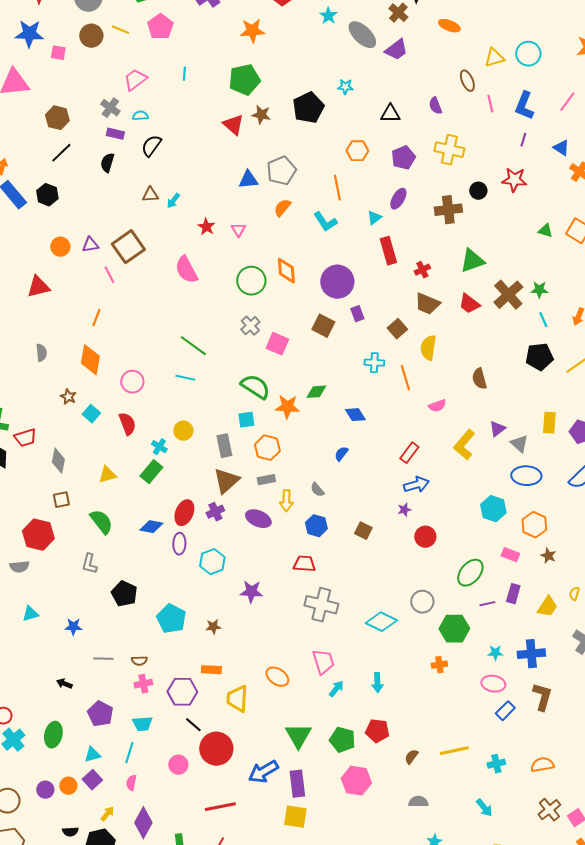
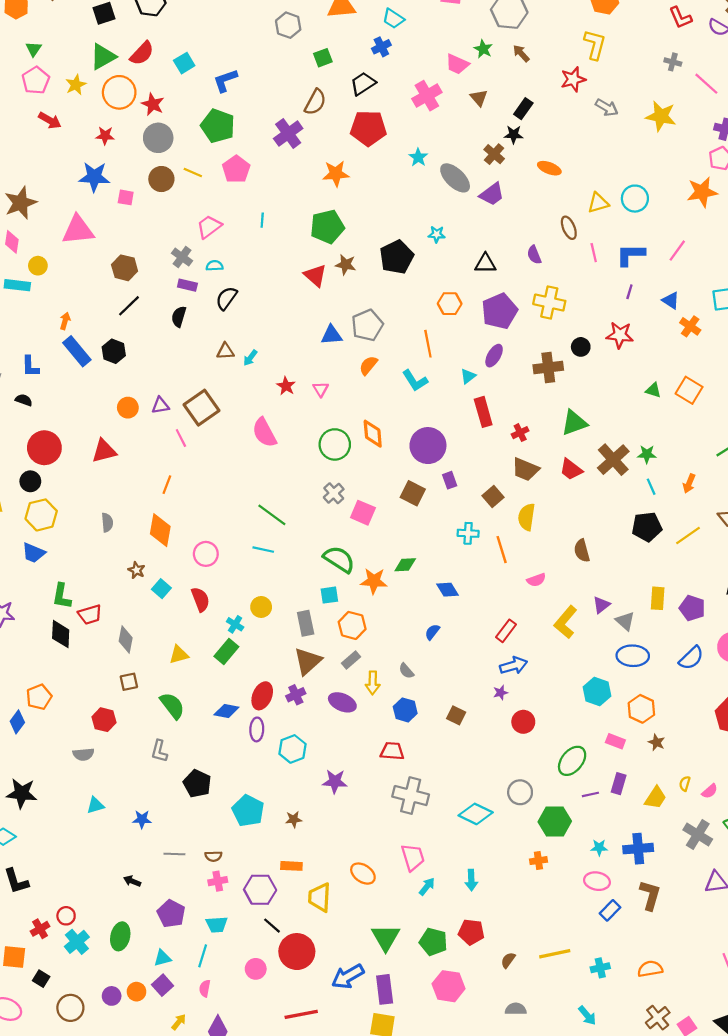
blue L-shape: (524, 106) -> (631, 255), turned 68
purple pentagon: (403, 158) -> (499, 311), size x1.4
gray rectangle: (266, 480) -> (351, 660), turned -30
red hexagon: (38, 535) -> (104, 720), size x0.7

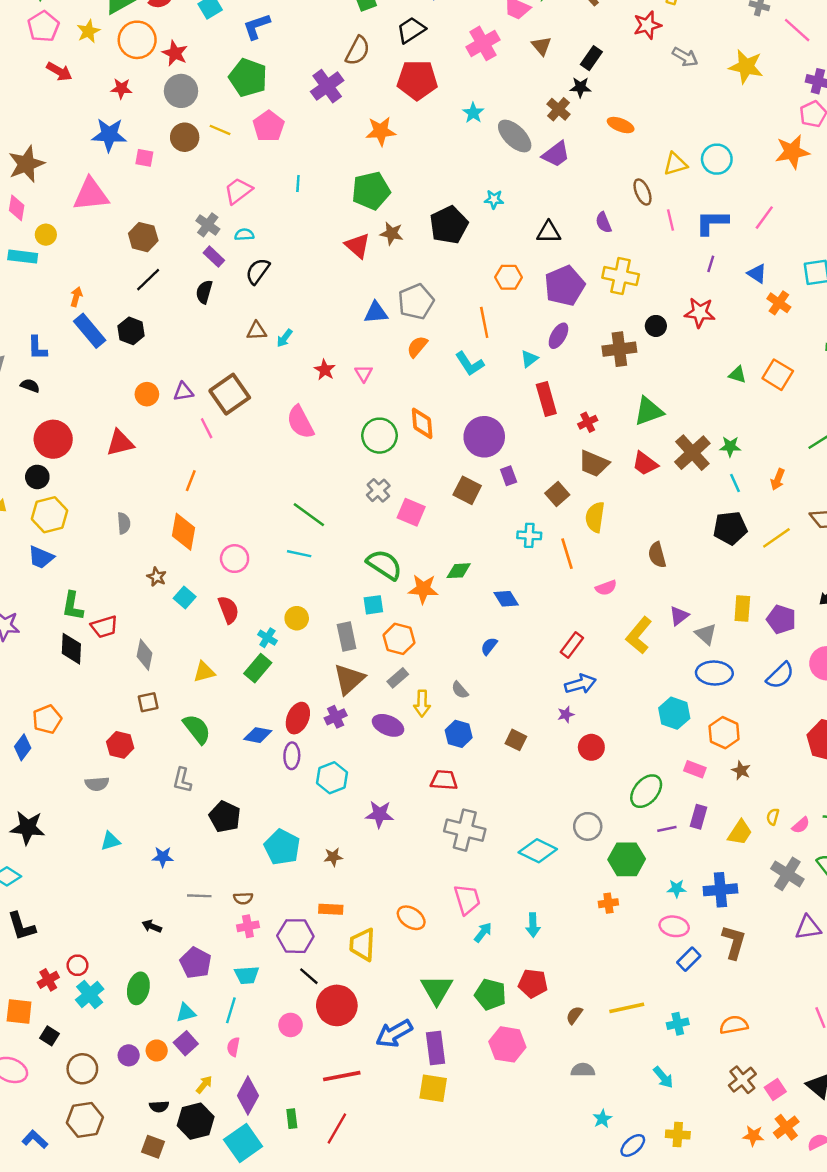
purple rectangle: (187, 285) -> (214, 257), turned 30

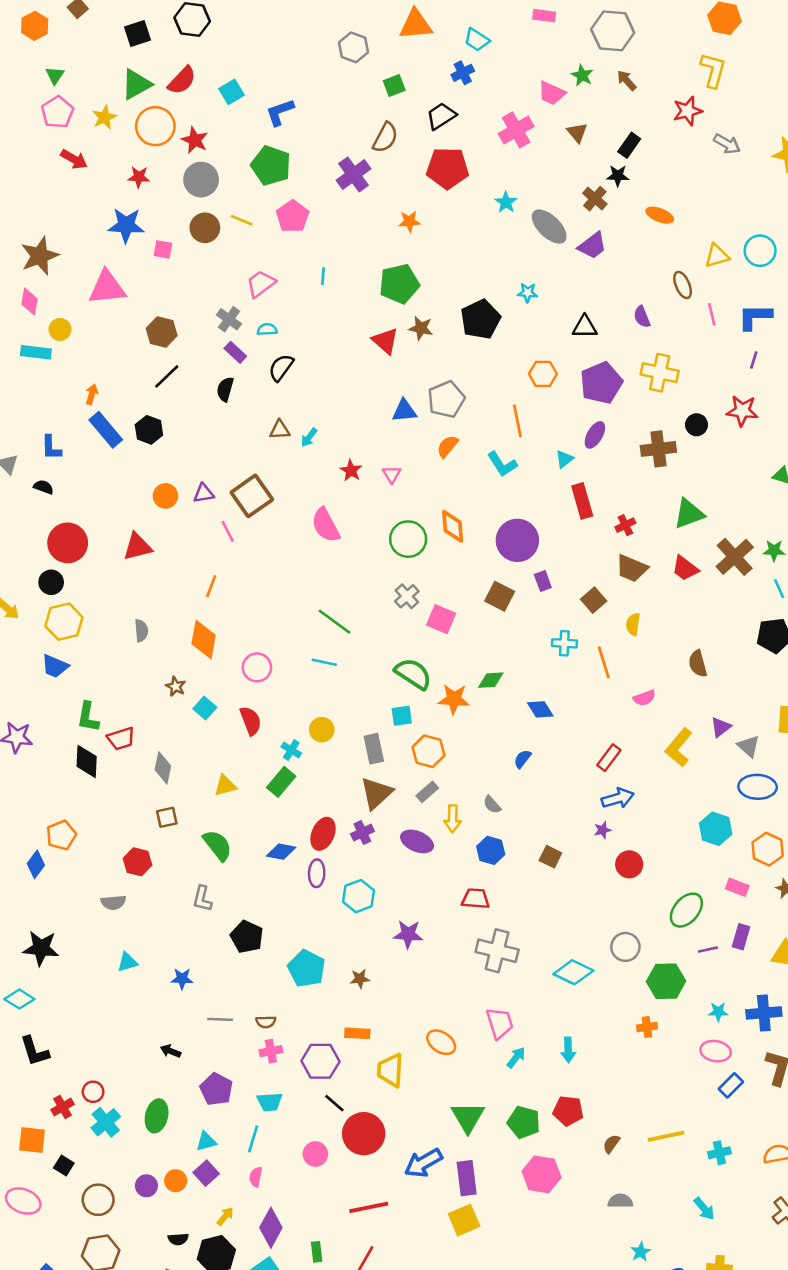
orange star: (381, 131) -> (409, 221), size x0.7
yellow semicircle: (595, 517) -> (633, 624), size x0.7
yellow square: (433, 1088) -> (464, 1220), turned -32

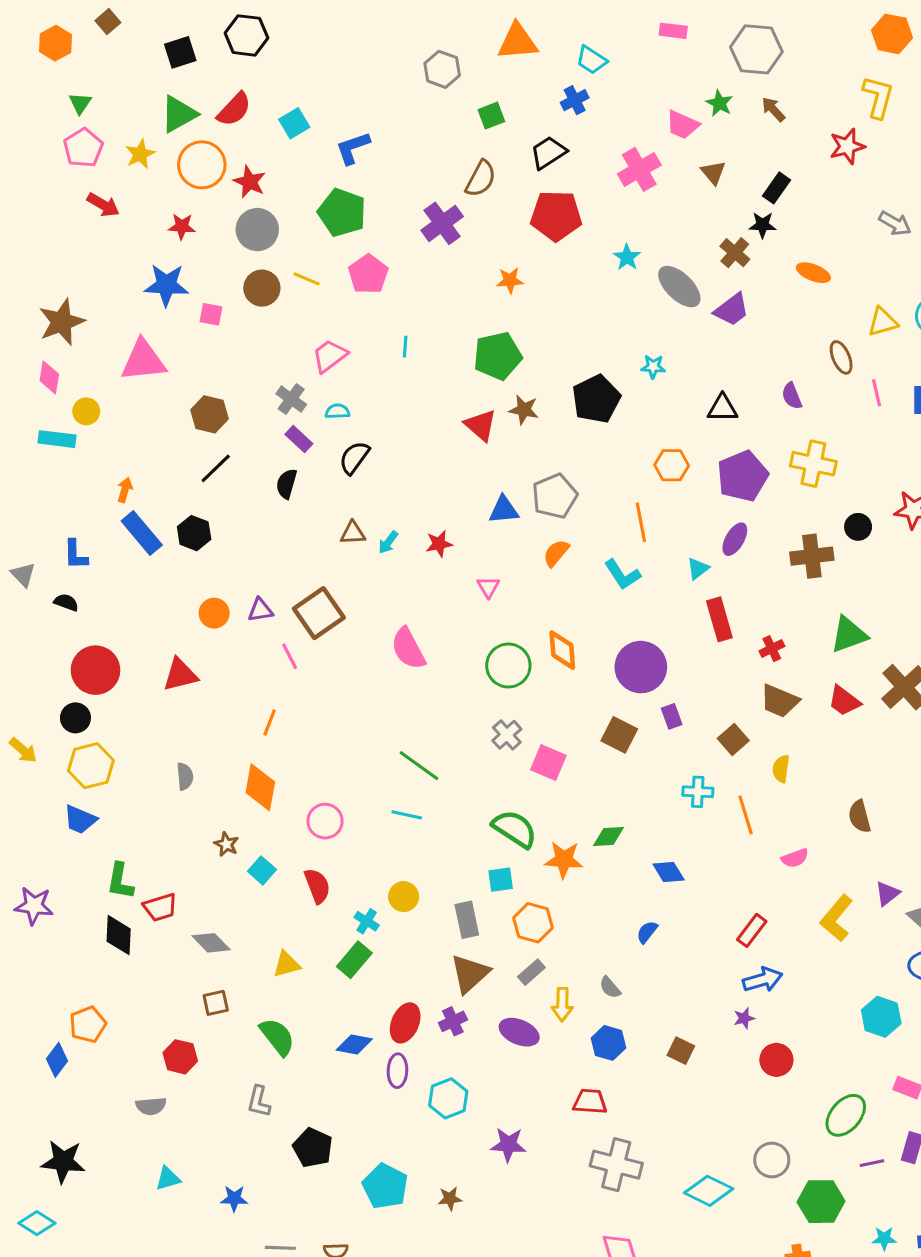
gray arrow: (727, 144) -> (895, 223), moved
red star: (351, 470) -> (439, 544), moved, turned 30
gray diamond: (163, 768) -> (211, 943), turned -56

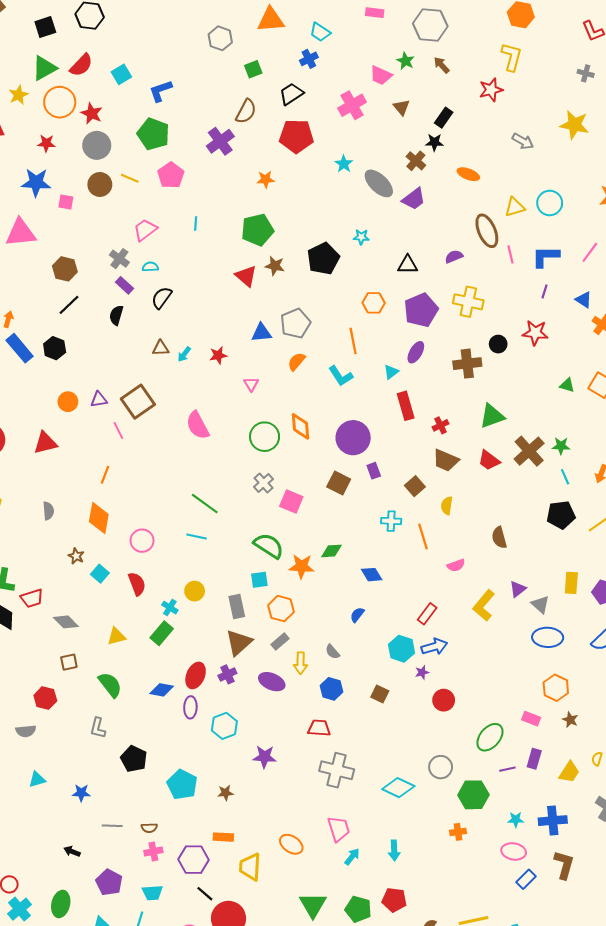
brown ellipse: (841, 357) -> (487, 231), size x1.5
purple semicircle: (792, 396) -> (454, 257), turned 90
cyan hexagon: (881, 1017) -> (401, 649), moved

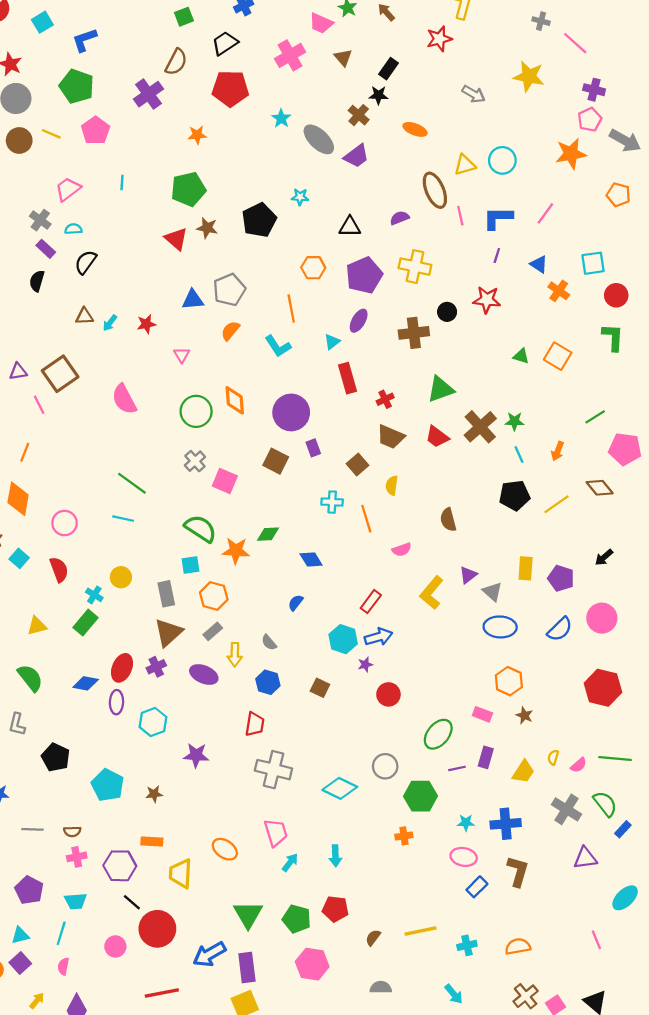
red trapezoid: (319, 728) -> (255, 724), turned 95

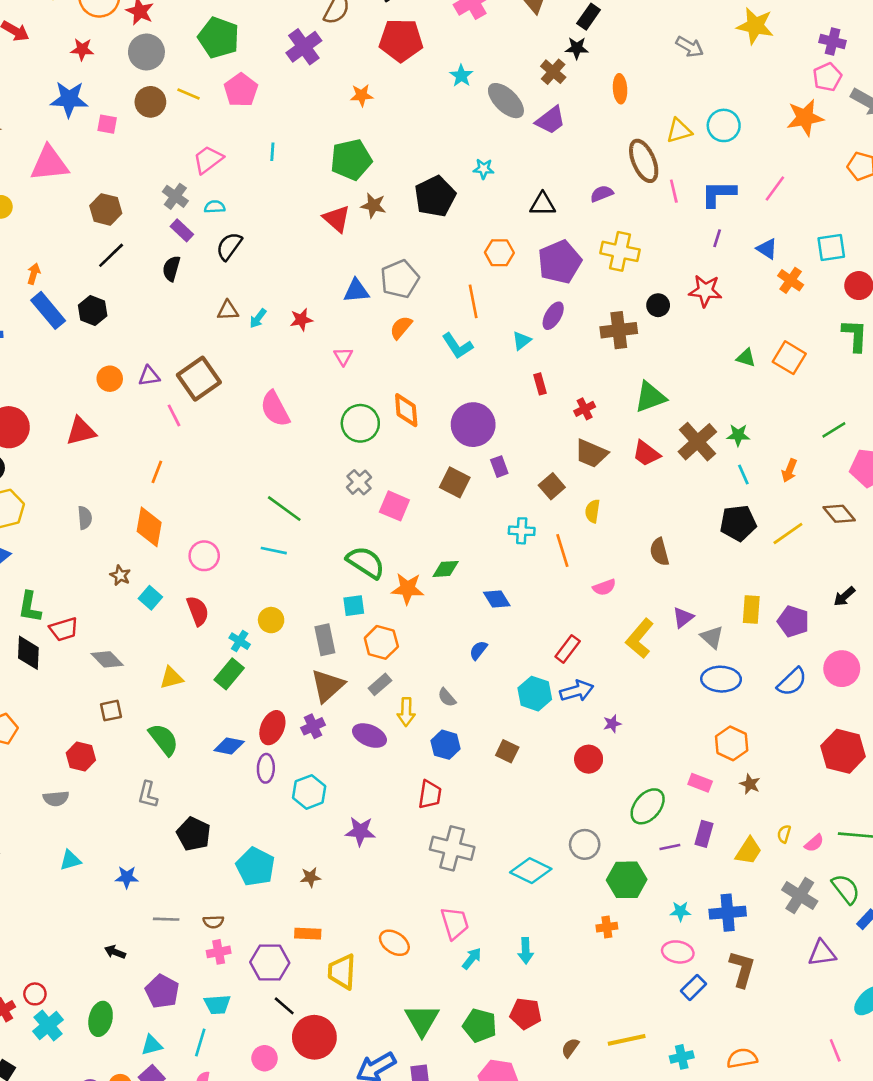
orange ellipse: (415, 129) -> (620, 89), turned 65
red rectangle: (348, 378) -> (540, 384), size x0.6
purple star: (365, 665) -> (612, 724), moved

